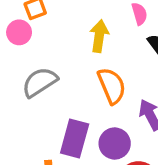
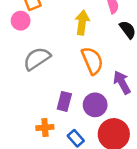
purple rectangle: (75, 138) -> (64, 101), size x0.7

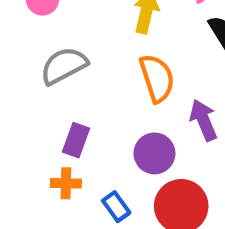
purple rectangle: (64, 101) -> (76, 140), moved

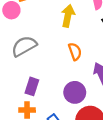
orange semicircle: (157, 78) -> (75, 51), size x0.7

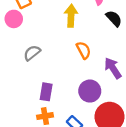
gray semicircle: (24, 46) -> (32, 53), size x0.7

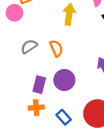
orange semicircle: (84, 50) -> (56, 48), moved
purple circle: (90, 91) -> (64, 80), moved

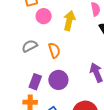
pink circle: (14, 13) -> (44, 16), moved

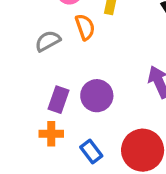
orange semicircle: (54, 50) -> (85, 27), moved

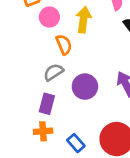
gray semicircle: (48, 41) -> (53, 72), moved
purple circle: (97, 96) -> (85, 87), moved

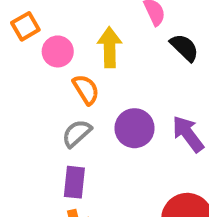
purple circle: (85, 87) -> (135, 128), moved

